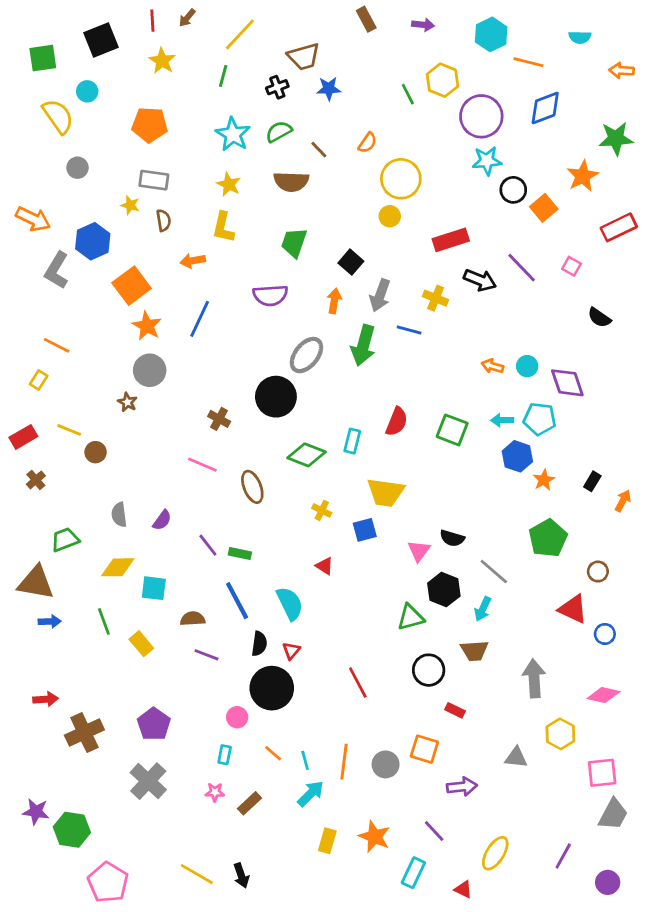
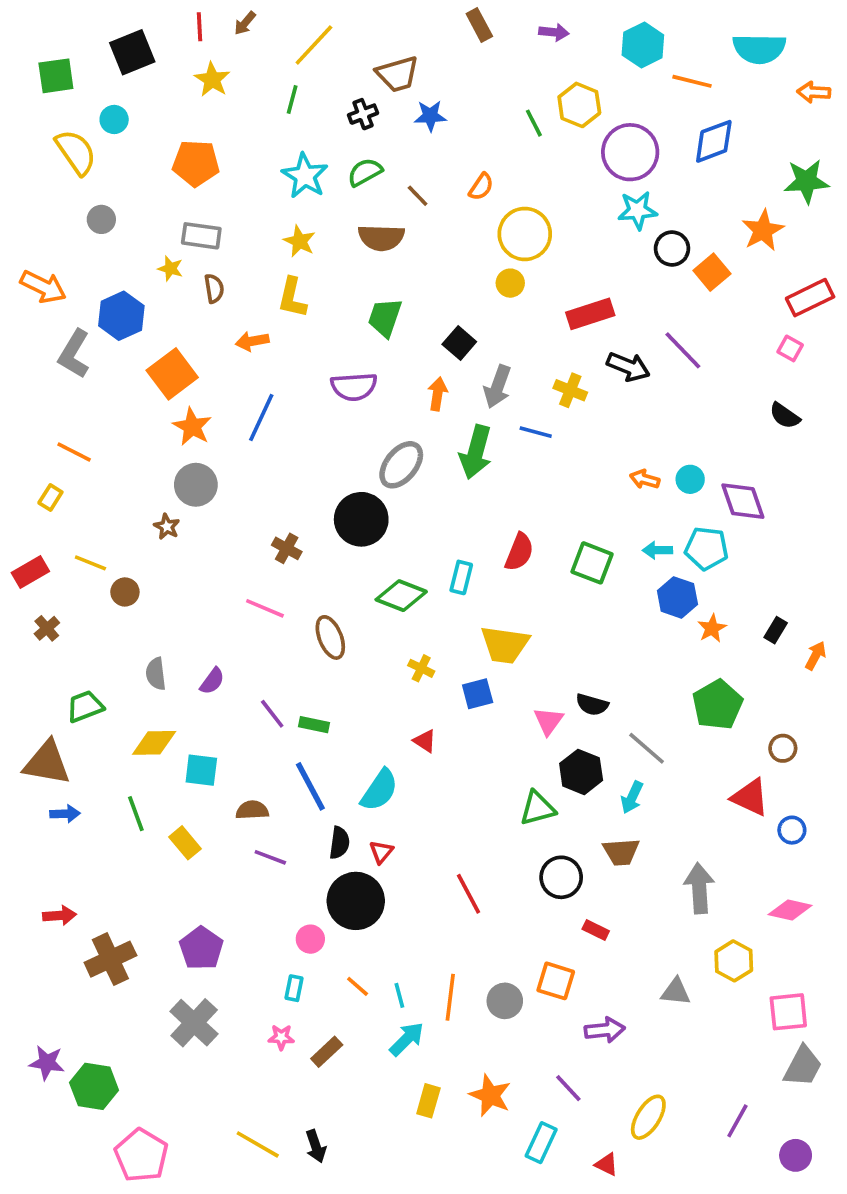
cyan semicircle: (580, 37) -> (759, 49), size x1.8
pink square: (572, 266) -> (790, 348), moved
cyan semicircle: (290, 603) -> (379, 790), turned 60

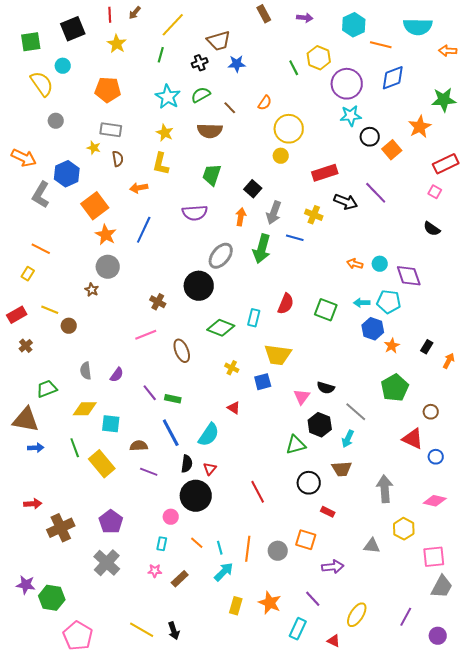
pink line: (265, 608) -> (146, 335), turned -45
yellow rectangle: (185, 843) -> (102, 464), size x1.5

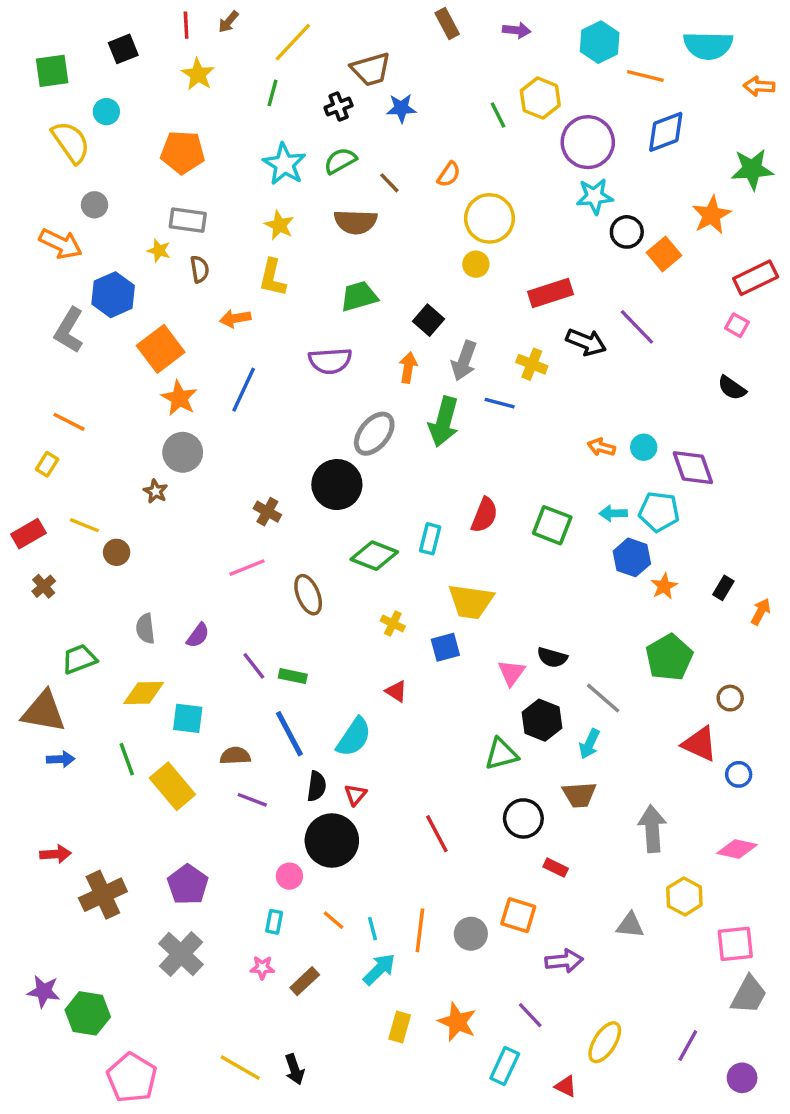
black square: (73, 29) -> (123, 49), size x0.7
orange arrow: (24, 158) -> (61, 244), moved
green trapezoid: (212, 175) -> (359, 296), turned 55

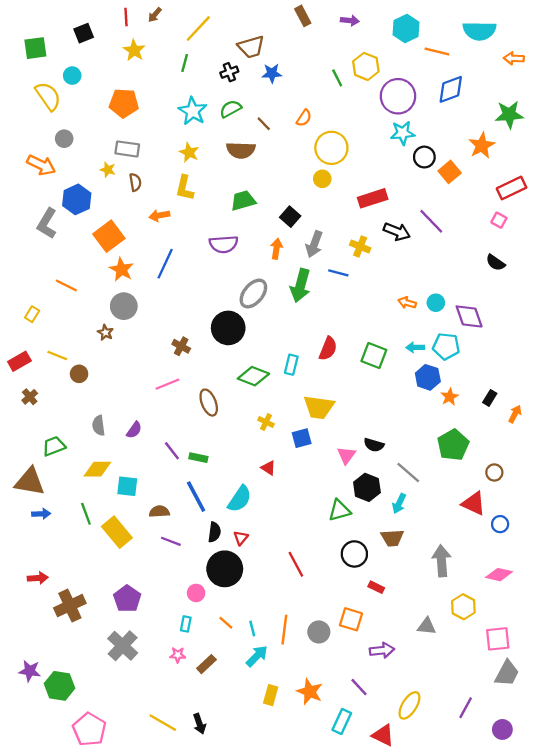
orange line: (69, 422) -> (66, 285), moved
red triangle: (566, 1086) -> (383, 735), size x1.5

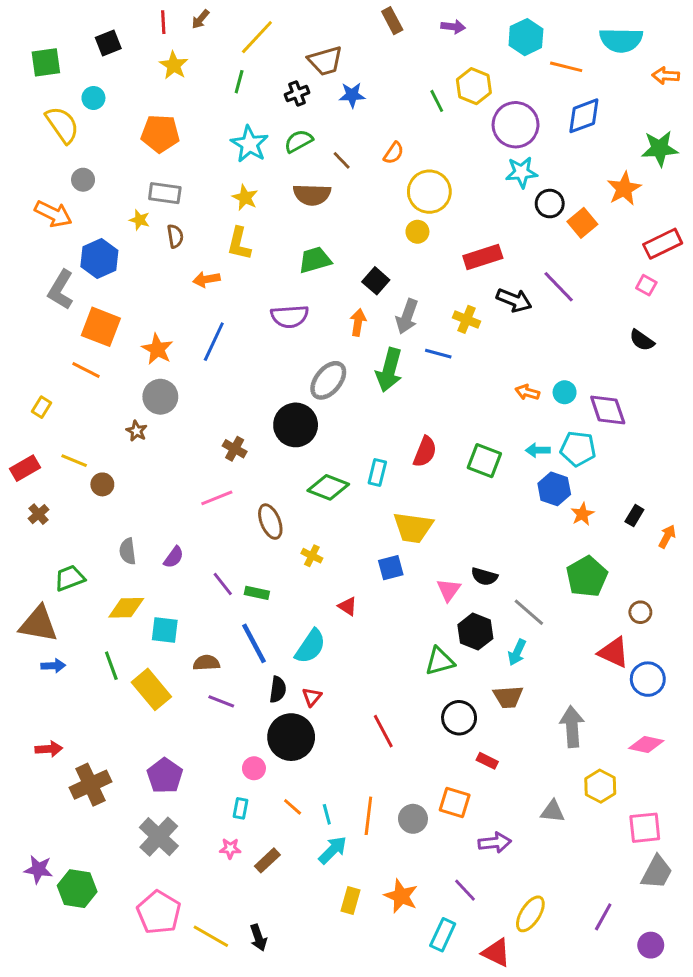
orange square: (109, 236) -> (101, 327), moved, turned -32
yellow cross: (266, 422) -> (312, 556), moved
blue circle: (500, 524) -> (648, 679), size x1.5
pink pentagon: (89, 729) -> (159, 912), moved

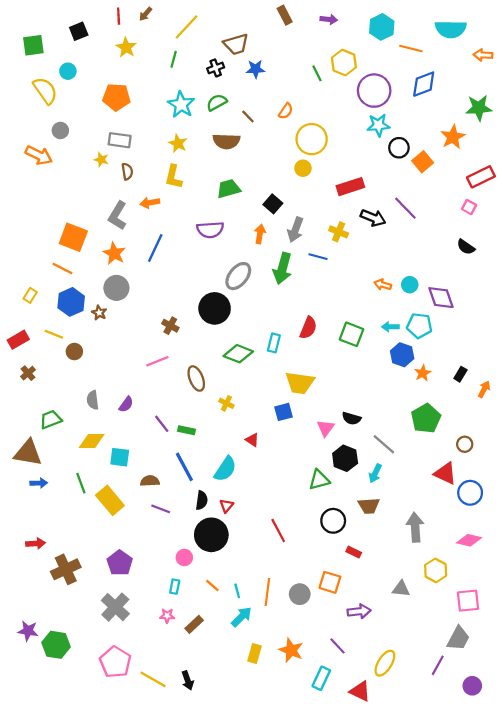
blue hexagon: (99, 258) -> (71, 302), moved
gray L-shape: (61, 290) -> (117, 216), moved
gray trapezoid: (657, 872) -> (458, 638), moved

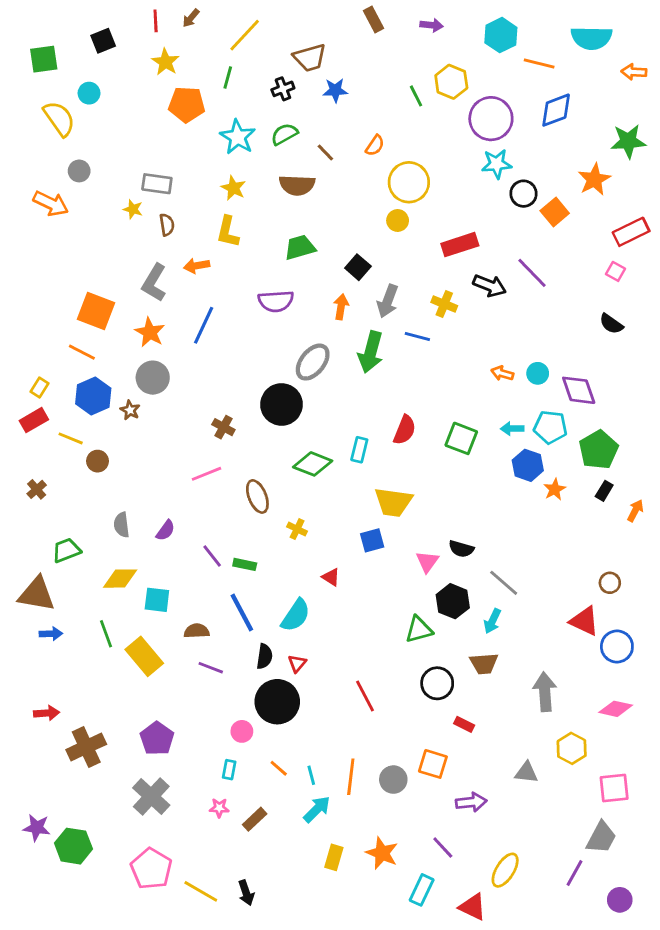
orange pentagon: (116, 97) -> (187, 104), moved
red rectangle: (18, 340) -> (34, 420), moved
green pentagon: (426, 418) -> (599, 450), moved

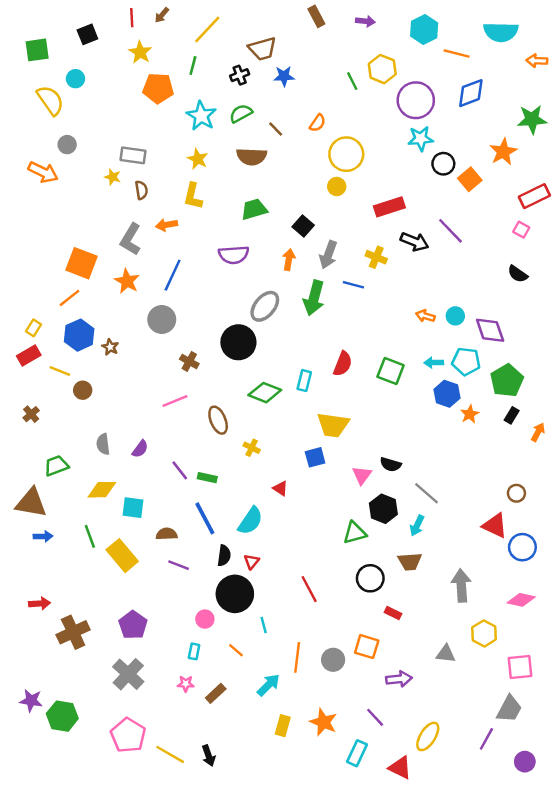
orange line: (82, 352) -> (69, 298), turned -65
gray circle: (153, 378) -> (162, 319), moved
cyan line: (311, 775) -> (264, 625), moved

